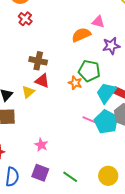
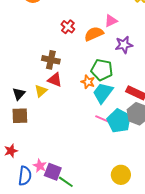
red cross: (25, 19) -> (68, 27), moved
pink triangle: (98, 22) -> (111, 21), turned -40
cyan trapezoid: (106, 93) -> (103, 93), moved
pink star: (41, 145) -> (40, 166), moved
green line: (70, 177) -> (66, 182), moved

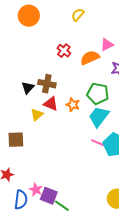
orange star: (88, 82) -> (73, 105), moved
black triangle: (19, 94) -> (28, 88), moved

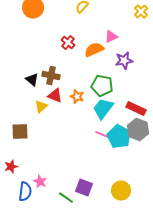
black triangle: (28, 88) -> (32, 80), turned -32
purple square: (49, 196) -> (84, 188), moved

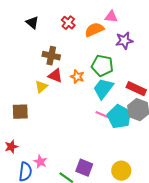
pink triangle: (111, 37) -> (111, 17), turned 32
black triangle: (32, 80) -> (32, 23), moved

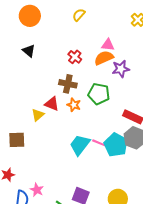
red cross: (68, 23) -> (75, 57), moved
orange semicircle: (94, 30) -> (104, 58), moved
brown cross: (51, 56) -> (68, 84), moved
cyan trapezoid: (103, 89) -> (80, 145), moved

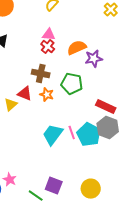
pink triangle: (108, 45) -> (49, 35), moved
pink line: (99, 143) -> (72, 133), turned 48

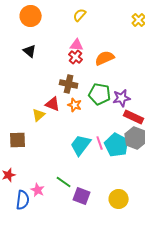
purple star: (94, 59) -> (122, 98), moved
green line: (36, 196) -> (64, 182), moved

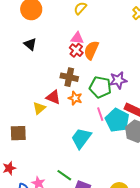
orange semicircle: (105, 58) -> (91, 50), moved, turned -42
purple star: (122, 98) -> (118, 80), moved
pink line: (100, 143) -> (100, 114), moved
cyan pentagon: (117, 145) -> (117, 120), moved

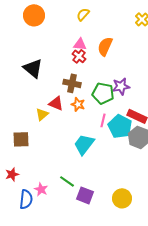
black triangle: (30, 44) -> (33, 68), moved, size x1.5
orange semicircle: (91, 50) -> (105, 46), moved
pink line: (100, 114) -> (103, 120), turned 32

